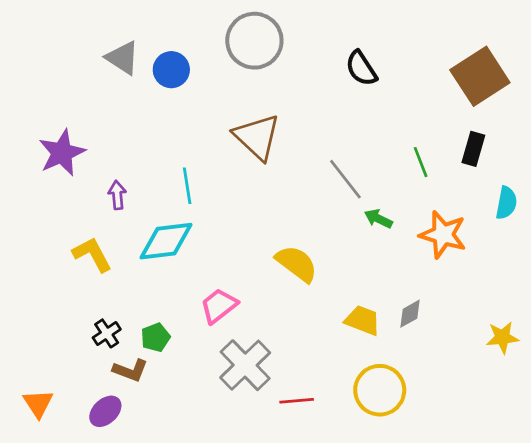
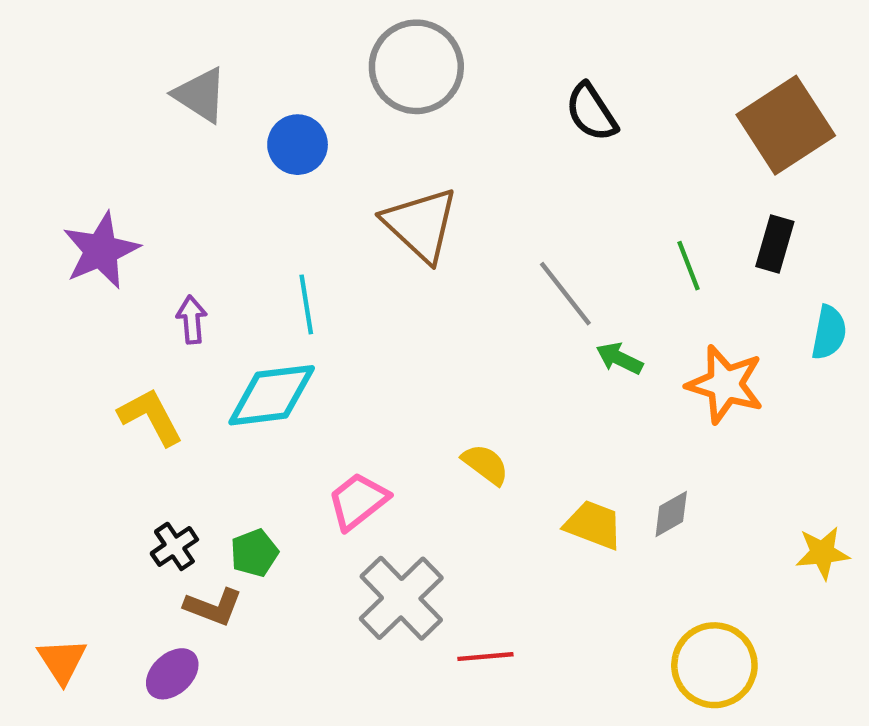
blue circle: (171, 70) -> (298, 145), moved
yellow semicircle: (297, 264) -> (485, 464), moved, size x0.7
yellow circle: (380, 390) -> (714, 665), moved

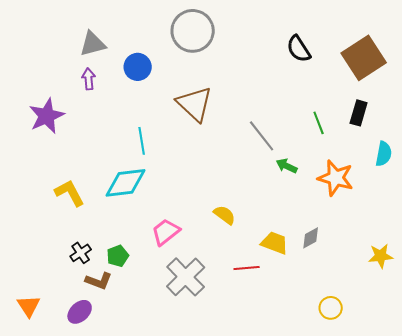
gray triangle: (200, 95) -> (93, 44), turned -48
black semicircle: (591, 112) -> (299, 49), moved
purple arrow: (192, 320) -> (89, 79), moved
red line: (485, 657) -> (247, 268), moved
yellow circle: (714, 665) -> (331, 308), size x0.6

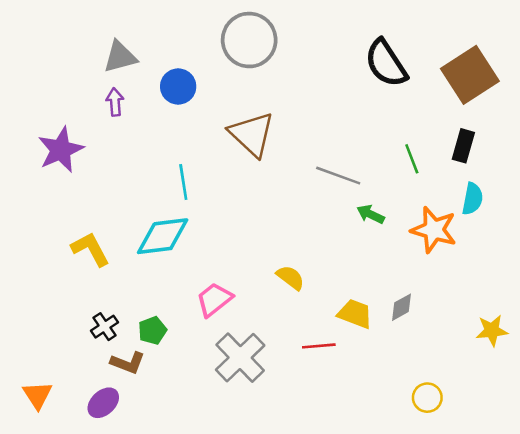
black semicircle: (299, 49) -> (386, 63), size x1.4
gray line: (262, 136) -> (338, 176), turned -32
cyan semicircle: (384, 154) -> (472, 199), moved

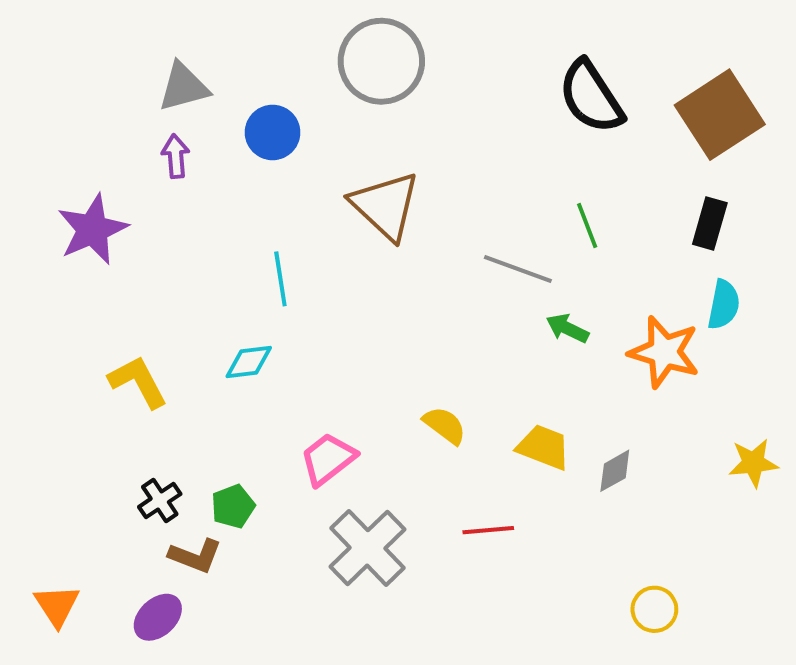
green line: (412, 159) -> (587, 225), moved
cyan diamond: (163, 236) -> (249, 362), size x0.6
yellow trapezoid: (355, 314) -> (544, 447), moved
yellow star: (492, 330) -> (753, 463), moved

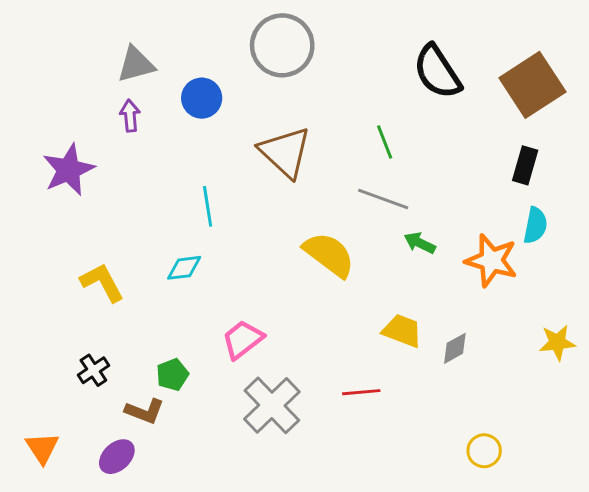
green line: (587, 225) -> (385, 142), moved
yellow semicircle: (445, 425) -> (329, 255), moved, size x1.6
black cross: (160, 500) -> (93, 370), moved

